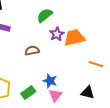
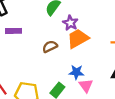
orange trapezoid: (74, 38) -> (78, 39), moved

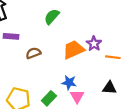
purple star: (70, 23) -> (94, 44), moved
brown semicircle: (50, 46) -> (33, 53), moved

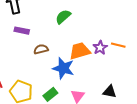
orange line: (113, 57) -> (118, 45), moved
blue star: (69, 82) -> (63, 68), moved, size x1.5

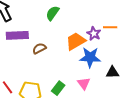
purple rectangle: (22, 31) -> (17, 35), size x1.5
blue star: (63, 68) -> (90, 57), moved

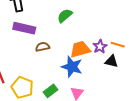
blue star: (90, 57) -> (72, 67), moved
black triangle: (112, 72) -> (112, 61), moved

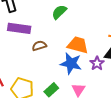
purple star: (100, 47) -> (97, 63), moved
orange trapezoid: (80, 49) -> (78, 45), turned 35

